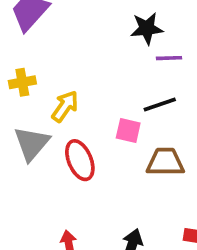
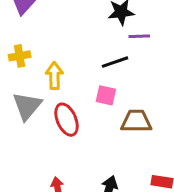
black line: (160, 104) -> (115, 62), moved
yellow arrow: (65, 106) -> (54, 76), turned -36

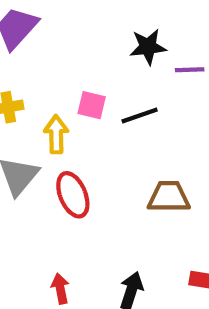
purple line: (139, 36) -> (190, 70), moved
pink square: (106, 95) -> (92, 105), moved

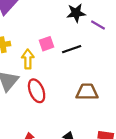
purple line: (190, 70) -> (98, 25), turned 32
pink square: (92, 105) -> (46, 44), turned -32

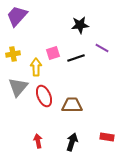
purple line: (98, 25) -> (102, 48), moved
brown trapezoid: (87, 92) -> (72, 105), moved

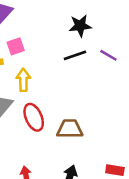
pink square: (53, 53) -> (16, 46), moved
black line: (76, 58) -> (75, 55), moved

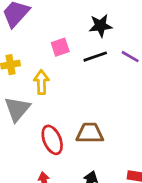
pink square: (16, 46) -> (60, 47), moved
red ellipse: (34, 117) -> (52, 140), moved

